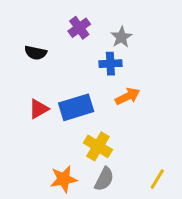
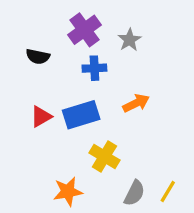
purple cross: (79, 28) -> (84, 30), size x1.4
blue cross: (110, 64) -> (94, 68), moved
gray semicircle: (104, 179) -> (134, 193), moved

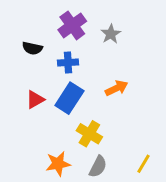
blue cross: (94, 68) -> (68, 62), moved
blue rectangle: (81, 115) -> (69, 98), turned -40
gray semicircle: (134, 193) -> (98, 167), moved

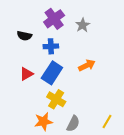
yellow cross: (89, 134) -> (56, 99), moved

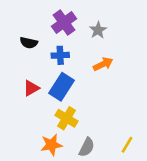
orange arrow: (87, 65) -> (103, 64), moved

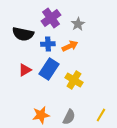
black semicircle: (29, 43) -> (23, 34), size x1.5
orange arrow: (103, 64) -> (70, 46), moved
yellow cross: (67, 118) -> (74, 80), moved

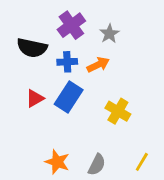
yellow cross: (74, 80) -> (118, 111), moved
orange star: (41, 115) -> (57, 162), turned 30

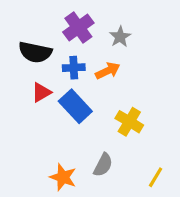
blue rectangle: (69, 97) -> (75, 106), turned -76
red triangle: (35, 98) -> (41, 92), moved
gray semicircle: (97, 165) -> (103, 165), moved

